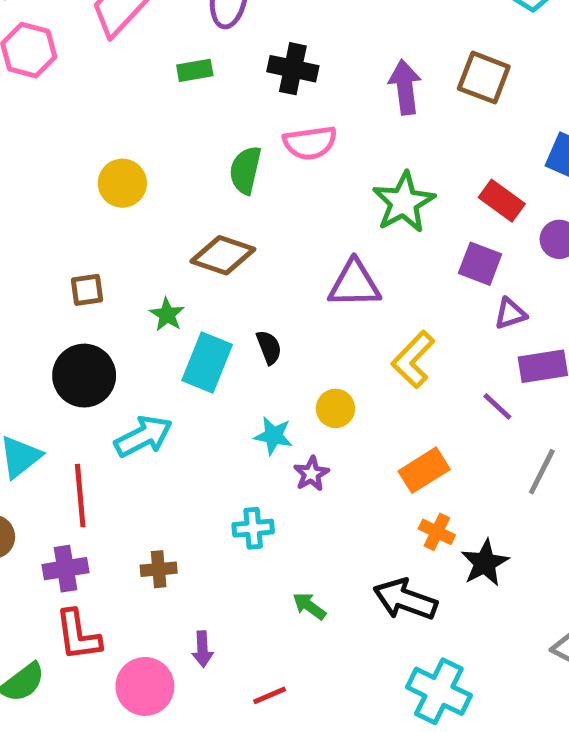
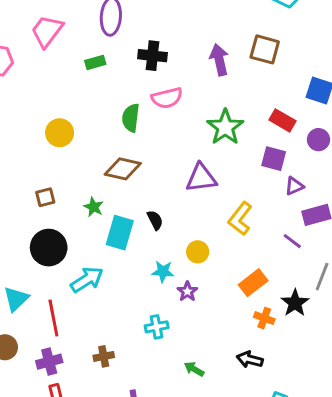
black star: (485, 563) -> (295, 303), moved
black arrow: (405, 599) -> (250, 359), size x0.7

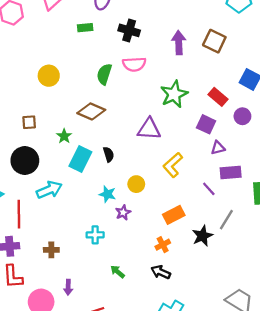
orange cross: (264, 318) -> (163, 245), moved, turned 32

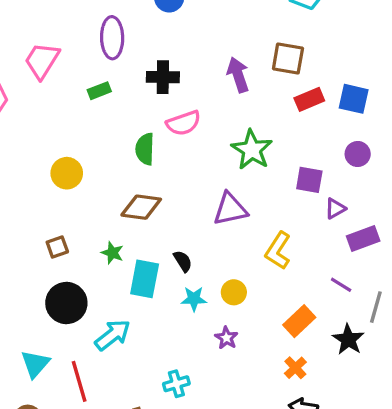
red rectangle: (218, 97) -> (309, 99), moved, turned -48
purple line: (209, 189) -> (341, 285), moved
cyan star: (107, 194) -> (194, 299), moved
cyan cross: (95, 235) -> (176, 384), moved

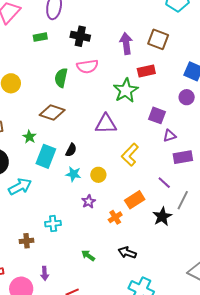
red rectangle: (309, 99) -> (146, 71), moved
purple circle: (358, 154) -> (187, 97), moved
black semicircle: (183, 261) -> (71, 150), turned 48
orange cross: (295, 368) -> (115, 217), moved

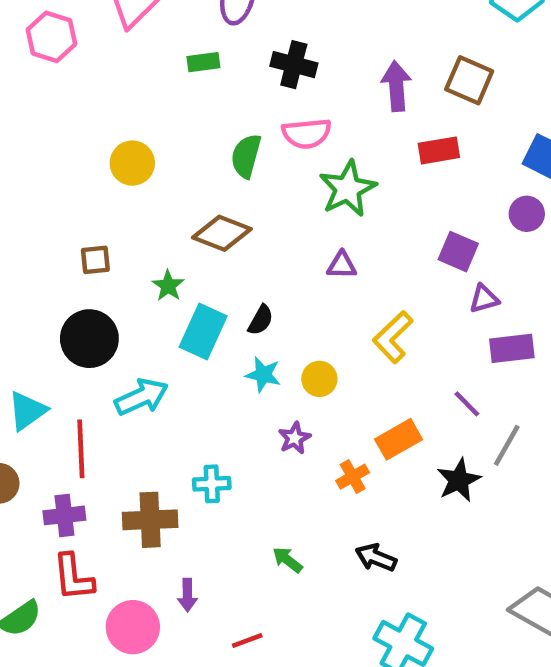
green star: (126, 91) -> (348, 189), moved
purple triangle: (106, 124) -> (342, 265), size x0.6
brown cross: (27, 241) -> (150, 520), size x1.6

